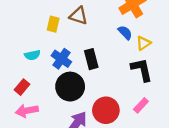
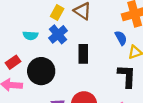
blue cross: (61, 59) -> (58, 34), moved
black circle: (70, 87) -> (41, 71), moved

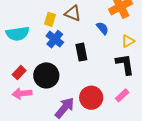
cyan semicircle: (30, 35) -> (18, 34), moved, size x1.6
blue semicircle: (121, 38) -> (102, 28), moved

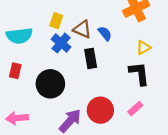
brown triangle: (73, 13) -> (82, 29), moved
blue semicircle: (102, 28) -> (105, 33), moved
red rectangle: (19, 73) -> (15, 71), moved, turned -32
pink arrow: (22, 93) -> (17, 118), moved

